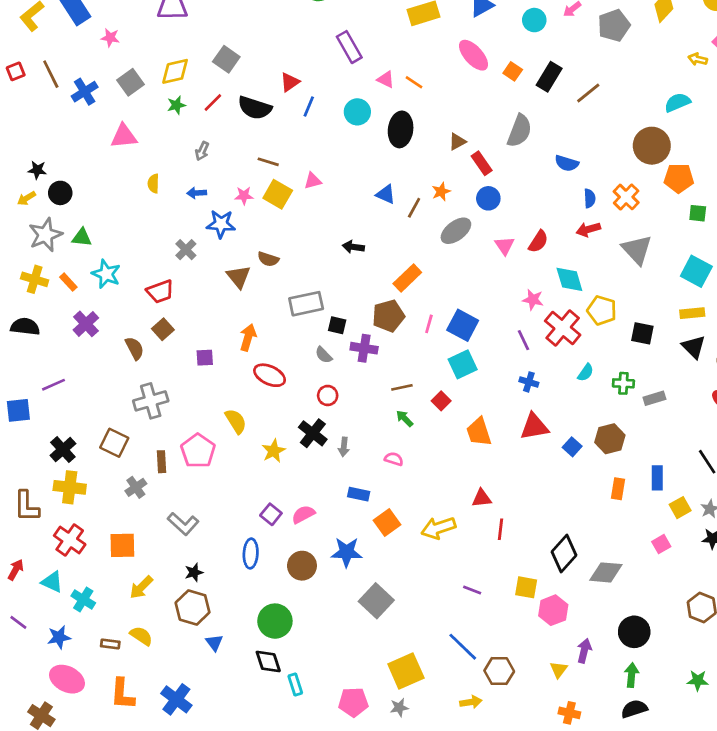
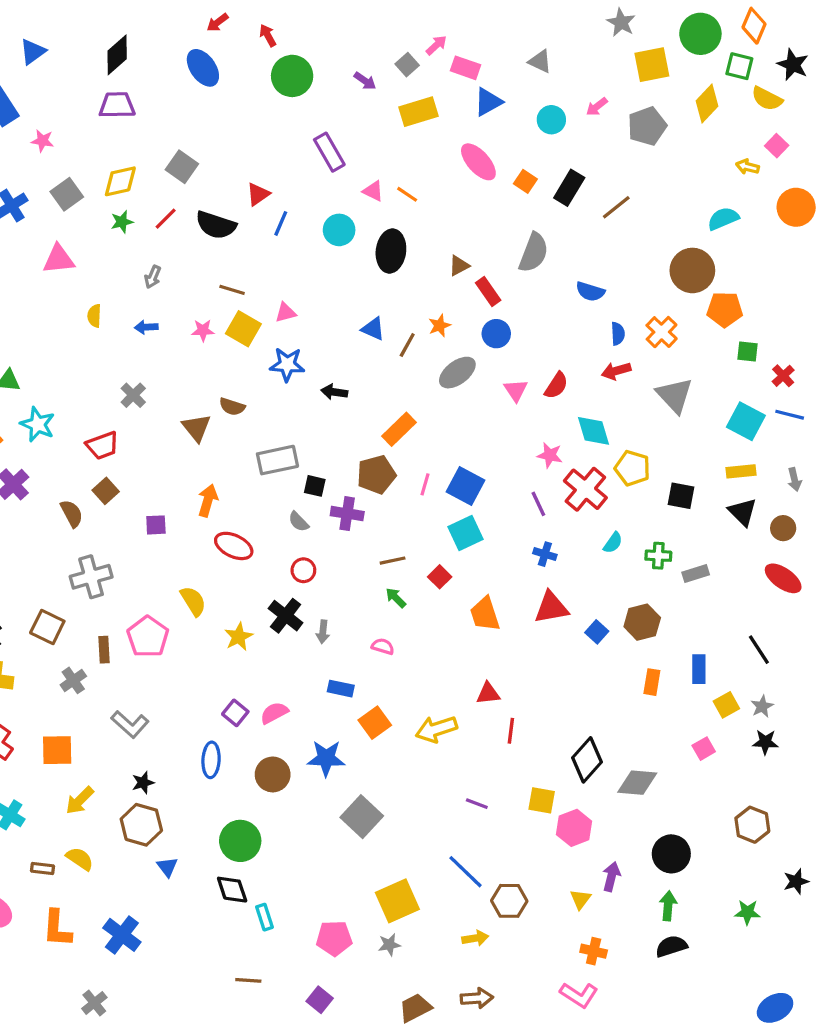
blue star: (221, 224) -> (287, 364), moved

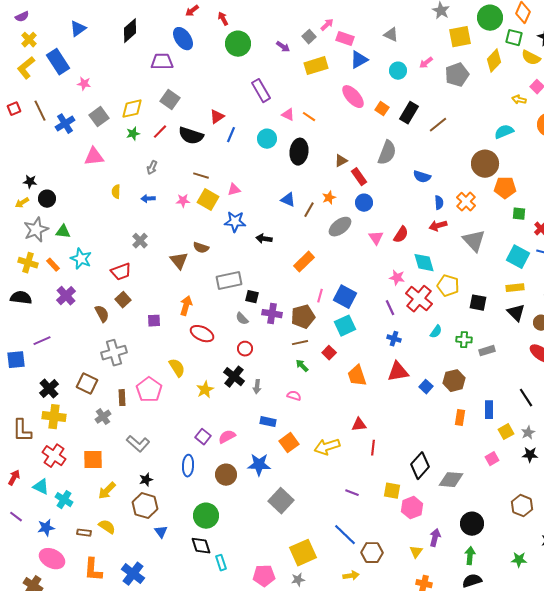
purple trapezoid: (117, 105) -> (162, 62), moved
brown pentagon: (376, 475) -> (303, 317), moved

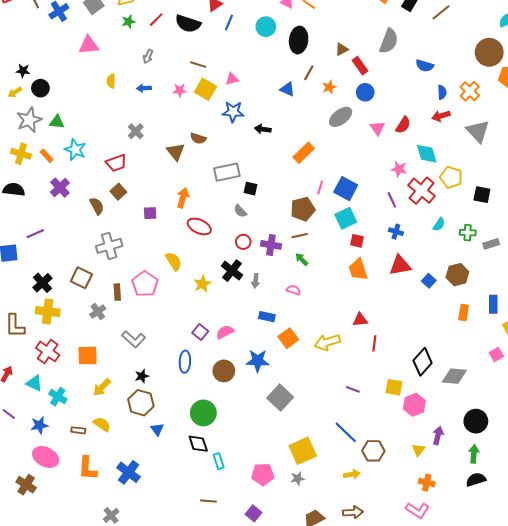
brown line: (309, 210) -> (309, 73), moved
purple cross: (272, 314) -> (271, 245), moved
red square: (329, 353) -> (357, 241), moved, turned -32

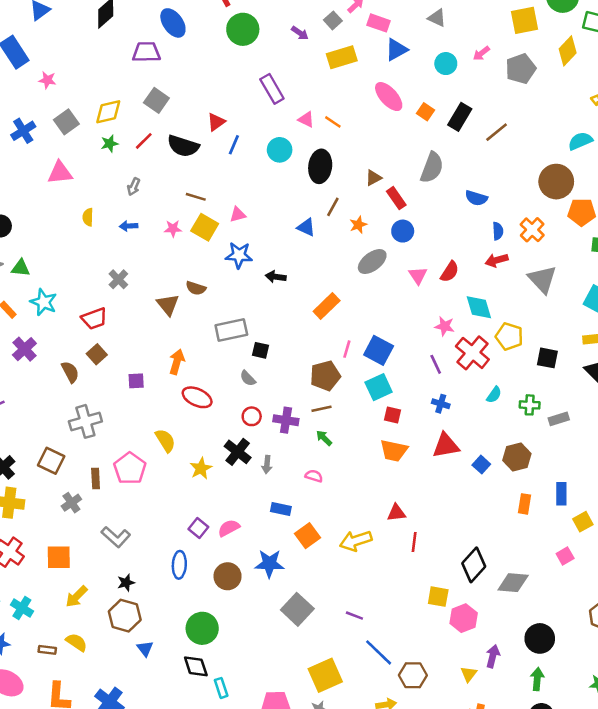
orange trapezoid: (358, 270) -> (394, 451), turned -60
purple line: (353, 389) -> (354, 616), moved

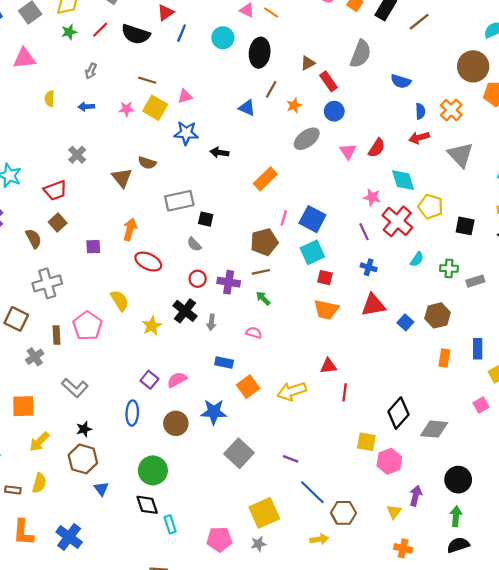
yellow semicircle: (77, 642) -> (39, 483), turned 72

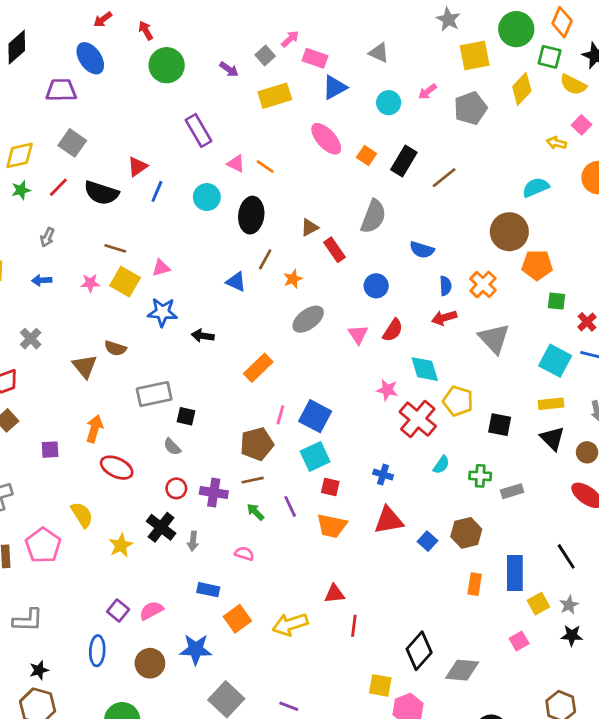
blue circle: (334, 111) -> (376, 286), moved
purple line: (364, 232) -> (290, 506), moved
blue rectangle: (478, 349) -> (515, 573), size x1.4
gray L-shape: (75, 388) -> (28, 620), turned -40

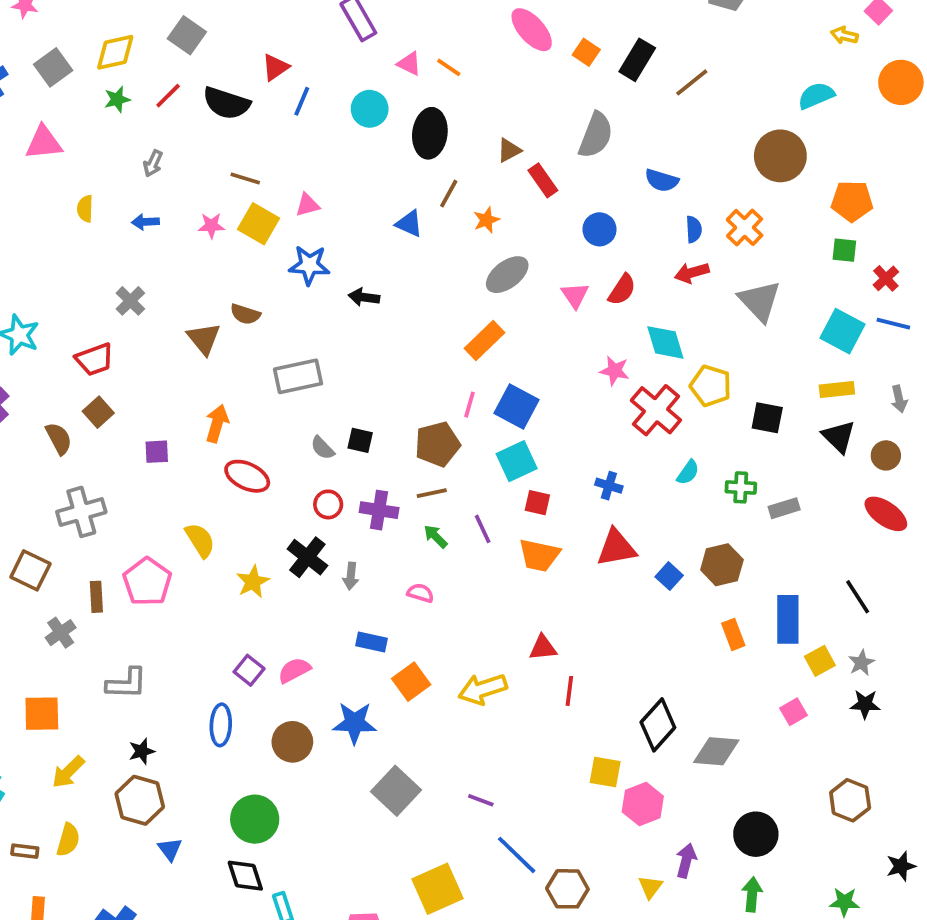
orange pentagon: (537, 265) -> (852, 201), moved
orange rectangle: (258, 368) -> (485, 341), moved
black square: (186, 416) -> (360, 440), moved
orange rectangle: (475, 584) -> (733, 634), turned -30

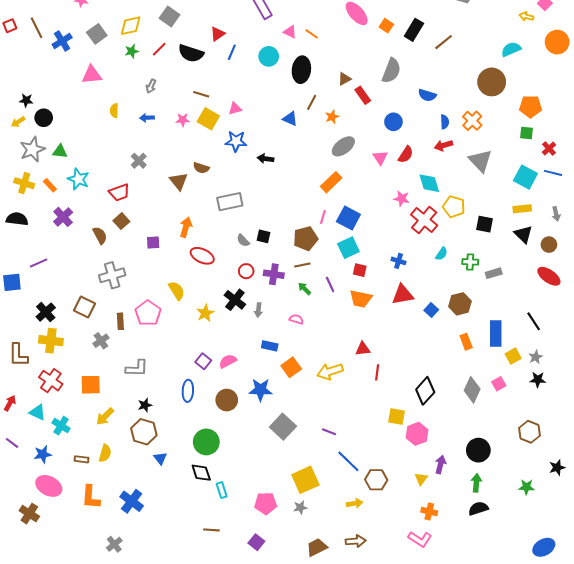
gray diamond: (716, 751) -> (472, 390), moved, turned -70

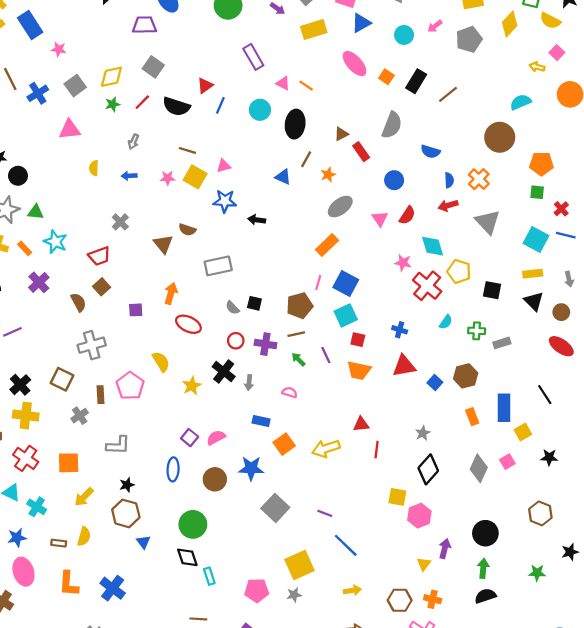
gray star: (536, 357) -> (423, 433), moved
brown hexagon: (376, 480) -> (400, 600), moved
pink ellipse: (49, 486) -> (23, 572), turned 45

